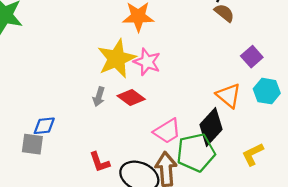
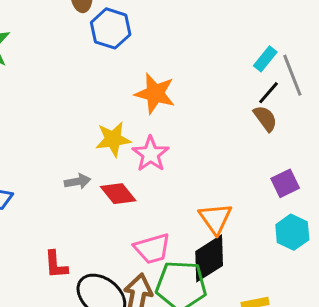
yellow star: (117, 59) -> (113, 139), size x0.7
orange triangle: (229, 96) -> (215, 218), moved
gray arrow: (99, 97) -> (78, 181), turned -132

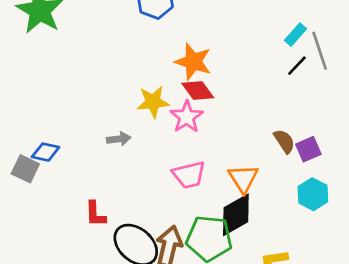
brown semicircle: (265, 118) -> (284, 141), moved
red diamond: (118, 194) -> (198, 91), moved
pink trapezoid: (152, 249) -> (189, 175), moved

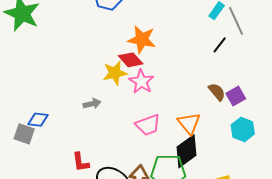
black line: (297, 66) -> (220, 45), moved
red diamond: (198, 91) -> (131, 60), moved

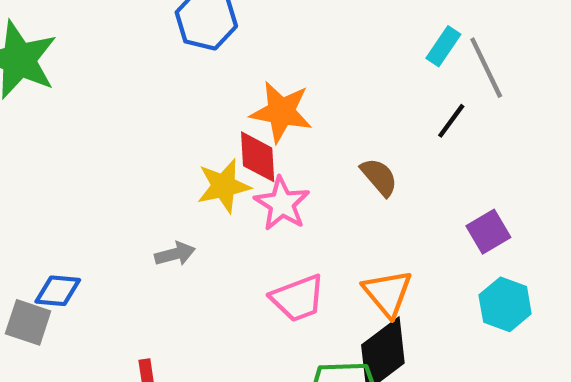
red diamond: (131, 60) -> (258, 157), turned 40
brown semicircle: (217, 92) -> (379, 177), moved

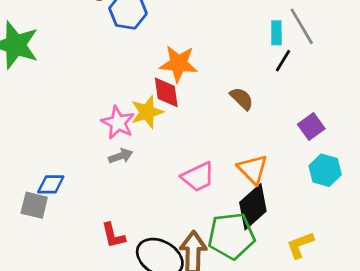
cyan rectangle: (443, 46) -> (276, 33), moved, turned -30
pink star: (282, 204) -> (118, 123), moved

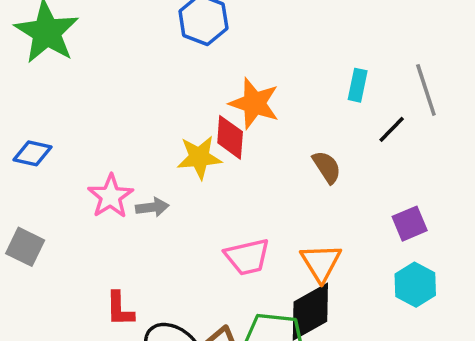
cyan rectangle: (276, 33) -> (358, 85), moved
pink star: (118, 123) -> (110, 196), moved
blue diamond: (51, 184) -> (32, 153), moved

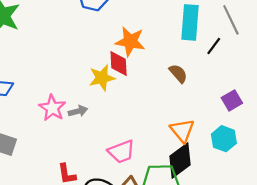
cyan rectangle: (358, 85) -> (190, 22), size x1.8
pink trapezoid: (247, 257) -> (121, 152), moved
cyan hexagon: (415, 285) -> (224, 139), moved

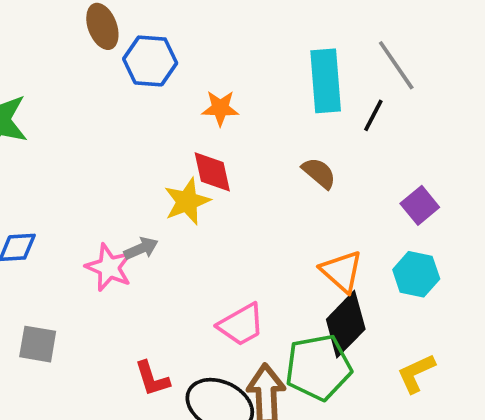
orange star: (130, 41) -> (220, 108), moved, size x0.7
gray arrow: (78, 111) -> (141, 249), moved

